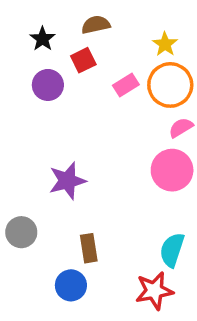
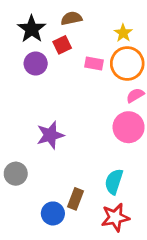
black star: (43, 39) -> (32, 29), size x1.5
pink rectangle: (126, 85) -> (94, 63), turned 42
brown rectangle: (89, 248) -> (75, 199), moved, turned 30
cyan semicircle: (172, 250) -> (114, 182), moved

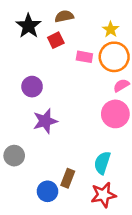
purple circle: (36, 63) -> (32, 87), moved

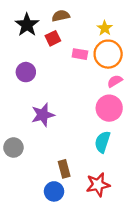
purple circle: (32, 87) -> (26, 72), moved
cyan semicircle: (102, 163) -> (102, 142), moved
brown rectangle: (68, 178) -> (64, 169), turned -36
blue circle: (48, 191) -> (54, 191), moved

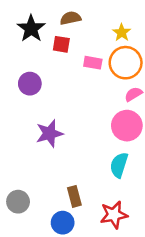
red square: (53, 38) -> (61, 44), turned 35
gray circle: (13, 148) -> (18, 202), moved

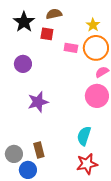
cyan semicircle: (119, 165) -> (84, 136), moved
brown rectangle: (74, 196) -> (39, 150), moved
blue circle: (63, 223) -> (28, 170), moved

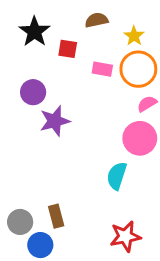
brown semicircle: (54, 14) -> (97, 20), moved
purple star: (38, 102) -> (55, 121), moved
cyan semicircle: (84, 136) -> (117, 176), moved

